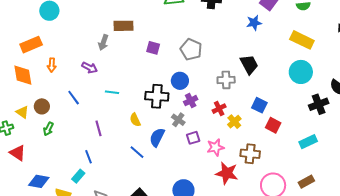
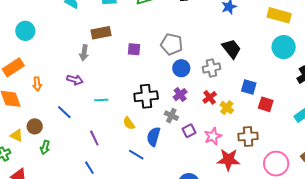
blue circle: (180, 81) -> (181, 68), moved

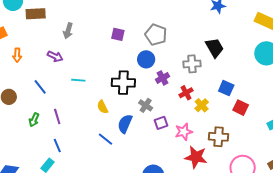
brown rectangle: (101, 33) -> (36, 14), moved
blue circle: (181, 68) -> (146, 59), moved
purple cross: (180, 95) -> (162, 78), moved
purple line: (94, 138) -> (57, 116), moved
green arrow: (45, 147) -> (34, 120), moved

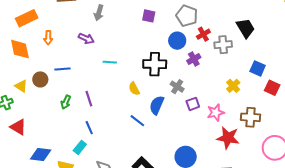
blue line: (40, 87) -> (63, 69), moved, turned -56
red cross: (186, 93) -> (203, 34), moved

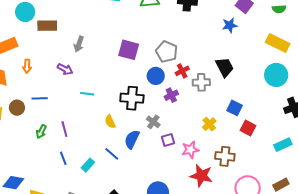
purple square: (149, 16) -> (129, 50), size x1.5
cyan rectangle: (80, 147) -> (88, 165), moved

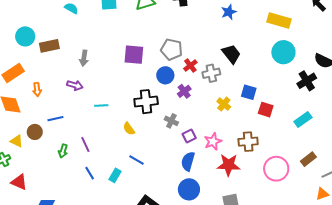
yellow cross: (209, 124) -> (224, 104), moved
blue semicircle: (132, 139) -> (188, 161), moved

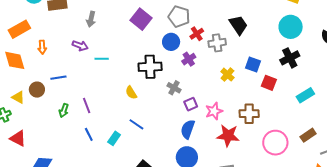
purple square: (134, 55) -> (141, 19), turned 30
black cross: (307, 81) -> (290, 58), moved
cyan line: (101, 106) -> (102, 59), moved

